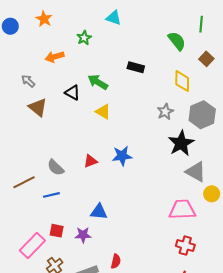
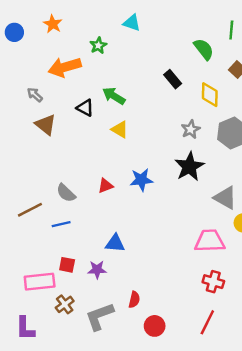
orange arrow: (55, 57) -> (65, 67), size x1.5
black rectangle: (136, 67) -> (173, 79), moved, turned 35
black star: (181, 143) -> (189, 167), moved
pink rectangle: (32, 245) -> (40, 282), turned 40

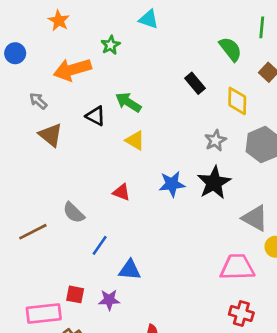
blue circle: (14, 32) -> (15, 53), moved
blue star: (141, 180) -> (172, 184), moved
red triangle: (105, 186) -> (121, 192), moved, turned 42
blue line: (61, 224) -> (100, 245), moved, turned -42

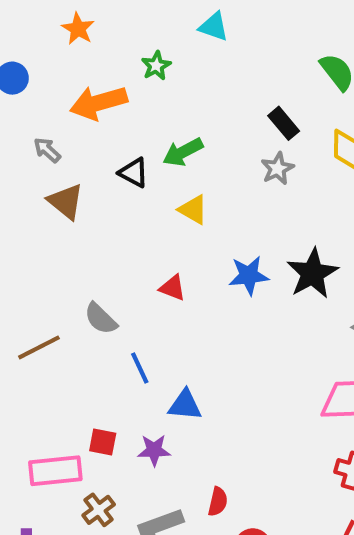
green arrow: (128, 102) -> (183, 152), turned -60
gray star: (215, 140) -> (277, 169), moved
blue line: (100, 245) -> (140, 368), turned -60

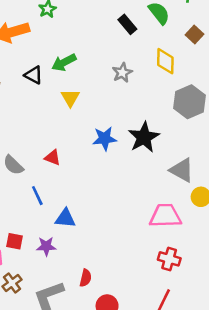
black rectangle: (284, 123) -> (127, 24), moved
yellow triangle: (193, 210) -> (70, 98), turned 30
red triangle: (173, 288) -> (53, 158), moved

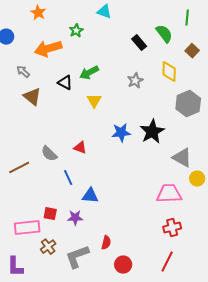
red cross: (169, 259) -> (172, 228), turned -30

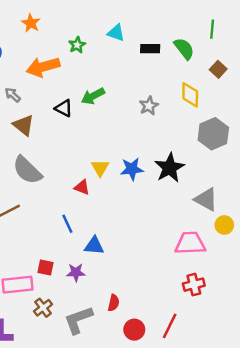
cyan triangle: (104, 12) -> (116, 33), moved
black rectangle: (139, 43) -> (150, 49), moved, turned -49
yellow triangle: (94, 101) -> (100, 168), moved
gray semicircle: (49, 154) -> (27, 170), moved, size x1.5
red line: (167, 262) -> (170, 326), moved

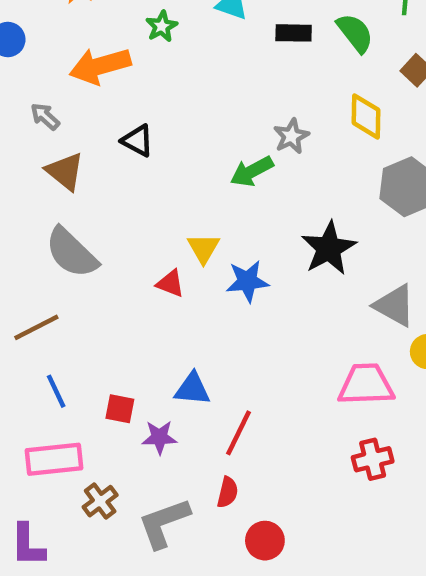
green arrow: (93, 96) -> (252, 171), moved
blue star: (132, 169) -> (247, 281), moved
blue line: (67, 224) -> (56, 391), moved
red square: (45, 268) -> (120, 409), moved
red line: (170, 326) -> (239, 433), moved

